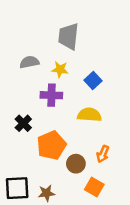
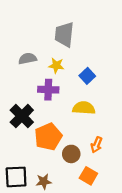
black cross: (23, 123) -> (22, 116), size x1.5

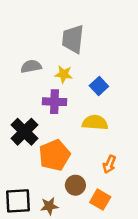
brown circle: (71, 154) -> (75, 185), moved

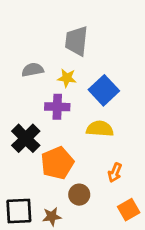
blue square: (99, 86) -> (104, 90), size x1.5
orange square: (100, 200) -> (129, 210), moved, turned 30

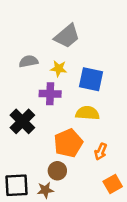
gray trapezoid: (76, 41) -> (67, 36), turned -136
blue square: (104, 90) -> (91, 79), turned -35
orange pentagon: (57, 163) -> (68, 143), moved
brown circle: (79, 195) -> (57, 171), moved

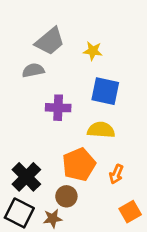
gray trapezoid: (67, 36) -> (50, 41), moved
yellow star: (59, 69) -> (93, 51), moved
black cross: (22, 121) -> (26, 177), moved
black square: (16, 185) -> (19, 213), turned 30

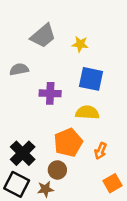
gray semicircle: (33, 70) -> (19, 69), moved

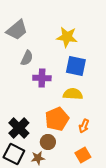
gray trapezoid: (43, 36) -> (17, 30), moved
yellow star: (80, 44) -> (67, 37), size x1.5
gray semicircle: (19, 69) -> (27, 58), moved, turned 126
orange square: (113, 183) -> (83, 155), moved

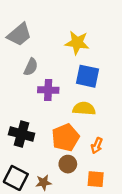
black cross: (19, 128) -> (22, 134), moved, turned -30
brown circle: (48, 142) -> (68, 164), moved
orange square: (83, 155) -> (96, 179), turned 35

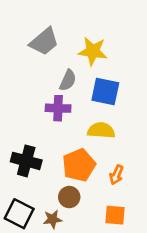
gray trapezoid: (19, 35) -> (44, 42), moved
gray semicircle: (31, 67) -> (68, 80), moved
brown circle: (68, 164) -> (69, 197), moved

